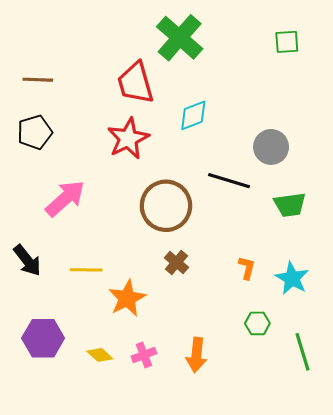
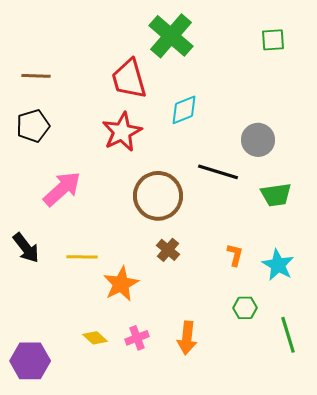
purple hexagon: (43, 338) -> (30, 361), moved

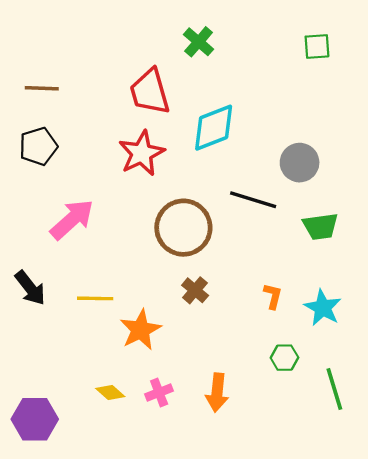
green cross: (171, 36) -> (199, 42), size x0.6
cyan diamond: (184, 110) -> (214, 128), size x1.4

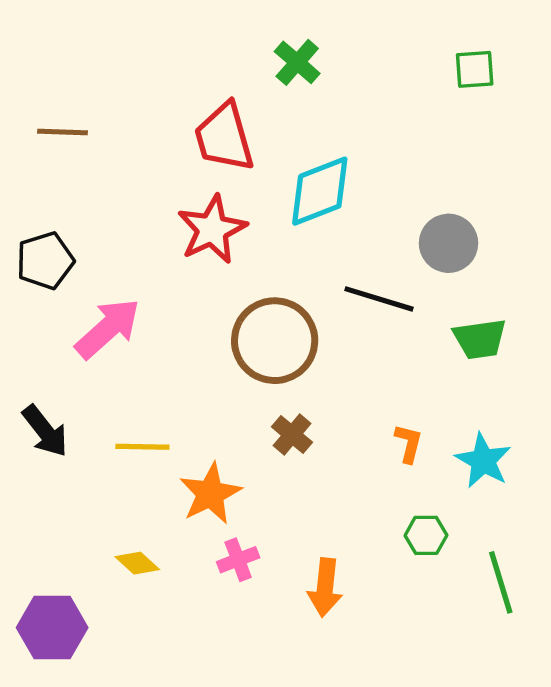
black pentagon: (38, 146) -> (45, 261), moved
yellow diamond: (110, 392) -> (137, 563), moved
pink cross: (159, 392) -> (238, 560), moved

